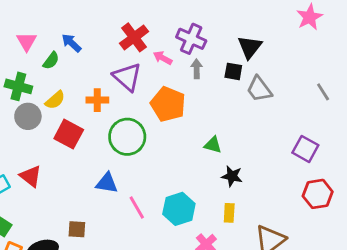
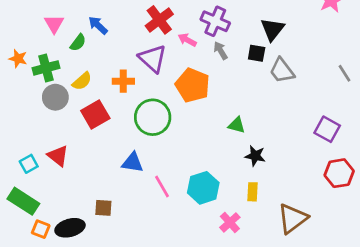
gray arrow: (197, 69) -> (221, 51), turned -30
green cross: (18, 86) -> (46, 68), turned -30
red square: (69, 134) -> (95, 115), turned 32

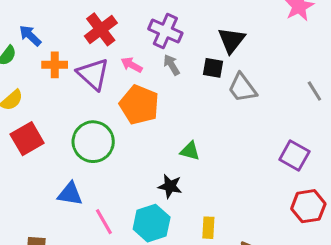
pink arrow: (187, 40) -> (132, 65), moved
orange cross: (123, 81) -> (55, 65), moved
black star: (255, 156) -> (170, 186), moved

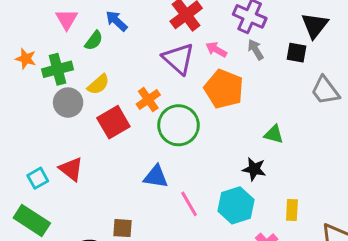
orange cross: (55, 65) -> (148, 100), moved, turned -35
gray trapezoid: (242, 88) -> (325, 90), moved

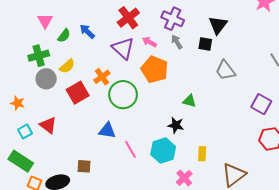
blue arrow: (116, 21) -> (87, 31), moved
orange star: (26, 59) -> (18, 103), moved

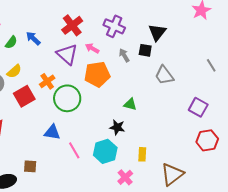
gray arrow: (177, 42) -> (124, 55), moved
orange pentagon: (155, 69) -> (97, 74), turned -30

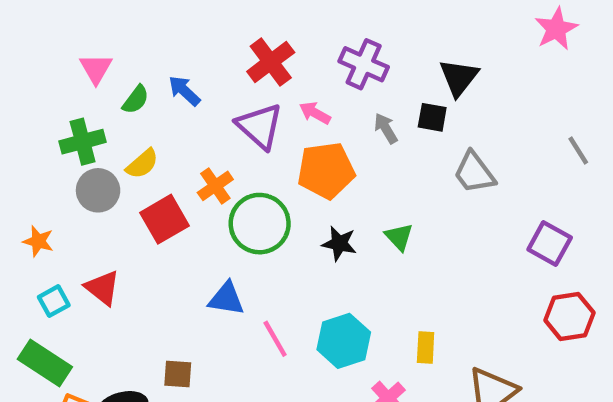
green triangle: (130, 104) -> (399, 237), turned 32
black star: (117, 127) -> (339, 243), moved

